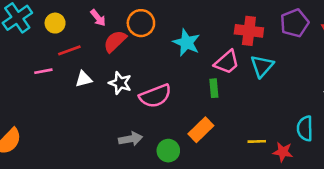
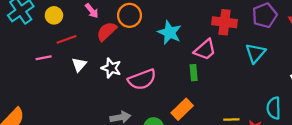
cyan triangle: (262, 66) -> (255, 53), moved
white triangle: (84, 79) -> (79, 65), turned -35

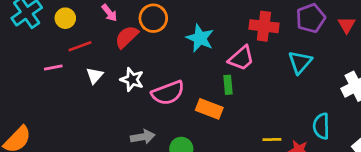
orange rectangle: (182, 109) -> (209, 109), moved, turned 65

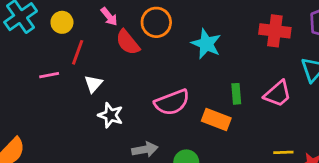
red semicircle: (127, 37) -> (128, 42), turned -85
red line: (80, 46) -> (78, 52), turned -50
pink trapezoid: (241, 58) -> (278, 94), moved
white star: (132, 80) -> (111, 115), moved

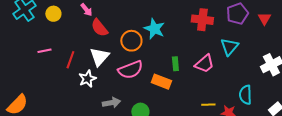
orange circle: (156, 22) -> (131, 41), moved
red line: (78, 52) -> (70, 60), moved
white triangle: (93, 84) -> (99, 57), moved, size x1.5
white star: (111, 115) -> (87, 79), turned 30

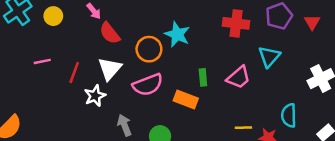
gray arrow: (111, 103) -> (124, 125), turned -102

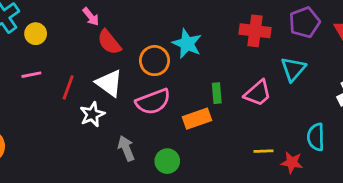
yellow circle: (53, 16) -> (36, 34), moved
white triangle: (110, 69) -> (109, 83), turned -35
orange rectangle: (186, 99) -> (197, 119), turned -40

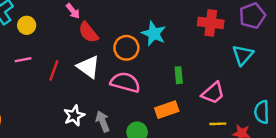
pink trapezoid: (258, 93) -> (213, 93), moved
pink semicircle: (153, 102) -> (125, 82), turned -144
white star: (92, 114) -> (74, 116), moved
orange rectangle: (197, 119) -> (167, 110), moved

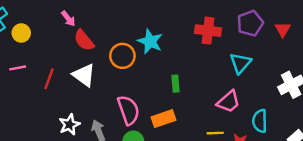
pink semicircle: (125, 82) -> (128, 110), moved, turned 56
pink trapezoid: (213, 93) -> (228, 102), moved

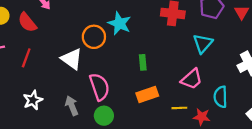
red semicircle: (84, 40) -> (27, 22), moved
white triangle: (84, 75) -> (72, 59), moved
orange rectangle: (163, 119) -> (147, 95), moved
white star: (69, 125) -> (33, 100), moved

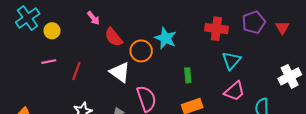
red semicircle: (27, 22) -> (114, 37), moved
cyan triangle: (203, 43) -> (231, 60), moved

